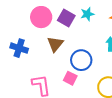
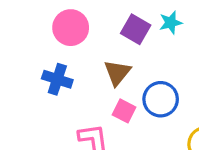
pink circle: (41, 17) -> (71, 28), moved
pink square: (70, 78) -> (124, 111), moved

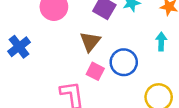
blue cross: (57, 79) -> (19, 47), moved, turned 35

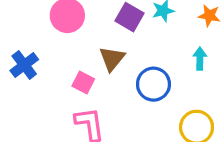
pink square: (95, 71) -> (83, 83), moved

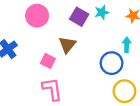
blue circle: (153, 84) -> (112, 63), moved

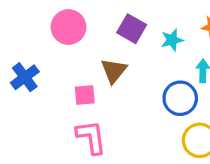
cyan star: (102, 12) -> (172, 40), moved
pink square: (48, 61) -> (85, 95), turned -32

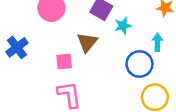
cyan star: (172, 40) -> (123, 26), moved

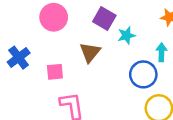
pink square: (64, 61) -> (55, 72), moved

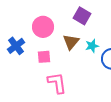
pink circle: (54, 17) -> (43, 27), moved
cyan star: (126, 35) -> (92, 46), moved

